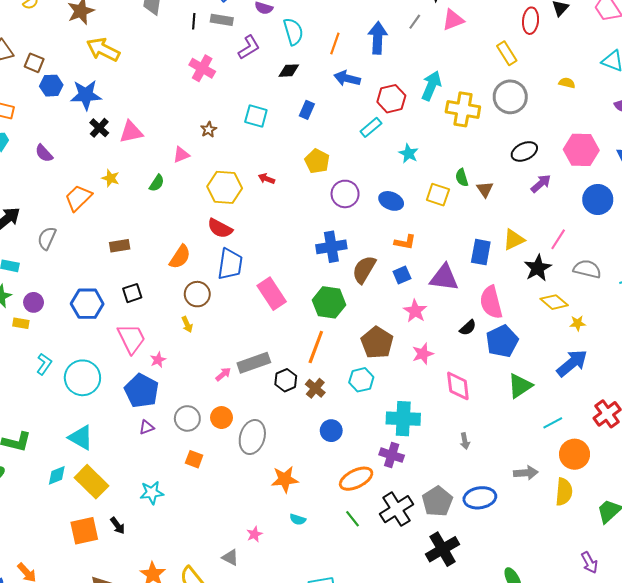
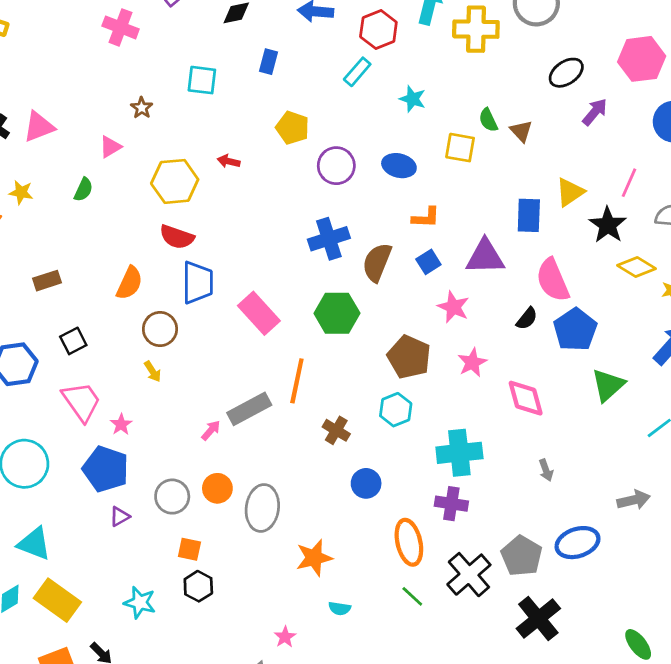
orange line: (316, 347) -> (297, 381), moved
black hexagon: (286, 380) -> (198, 586), moved
orange ellipse: (356, 479) -> (409, 542), turned -68
cyan star: (152, 493) -> (140, 603), turned 30

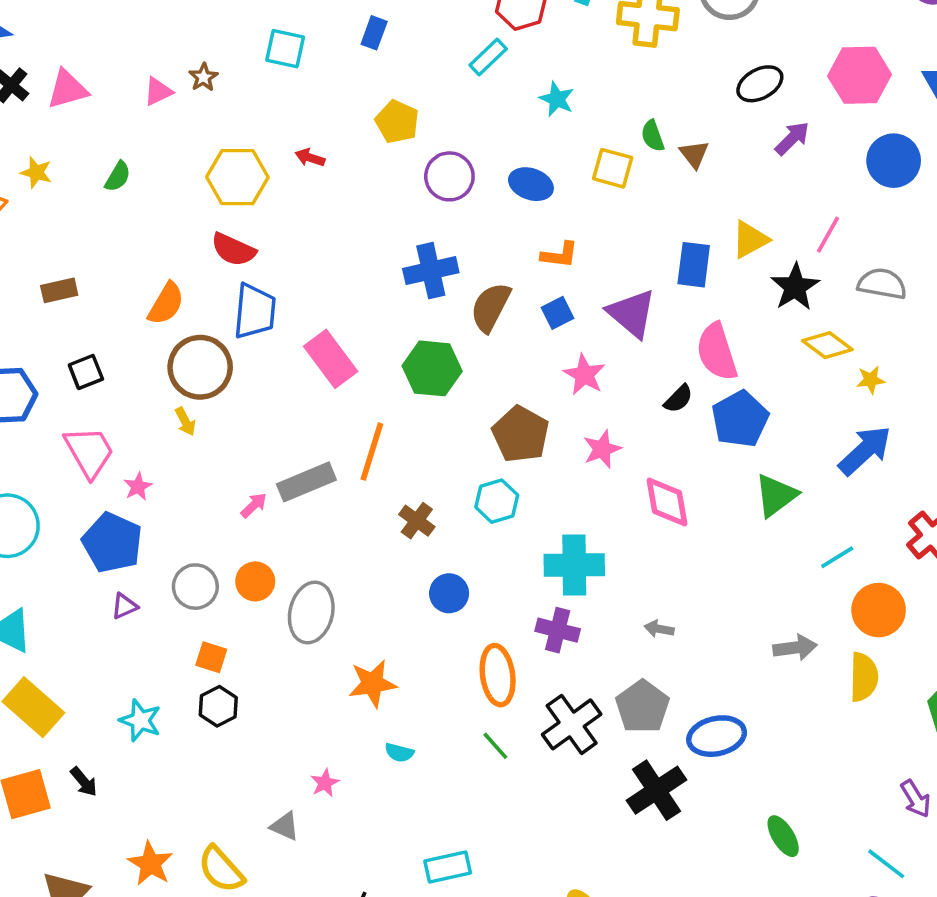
pink triangle: (110, 147) -> (158, 92), moved
purple triangle: (485, 257) -> (632, 313), turned 36
brown circle: (160, 329) -> (200, 367), size x1.4
gray arrow: (546, 470) -> (659, 629), moved, turned 115
blue ellipse: (578, 543) -> (717, 736), moved

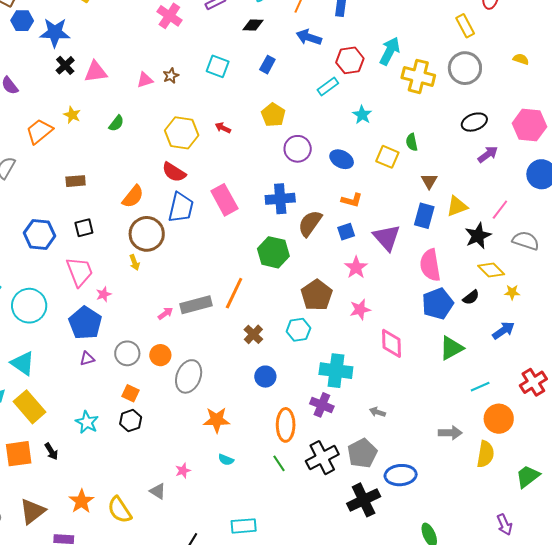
brown triangle: (694, 154) -> (429, 181), moved
pink rectangle: (331, 359) -> (224, 200), moved
black semicircle: (678, 399) -> (471, 297), moved
blue arrow: (865, 450) -> (504, 330), size x0.7

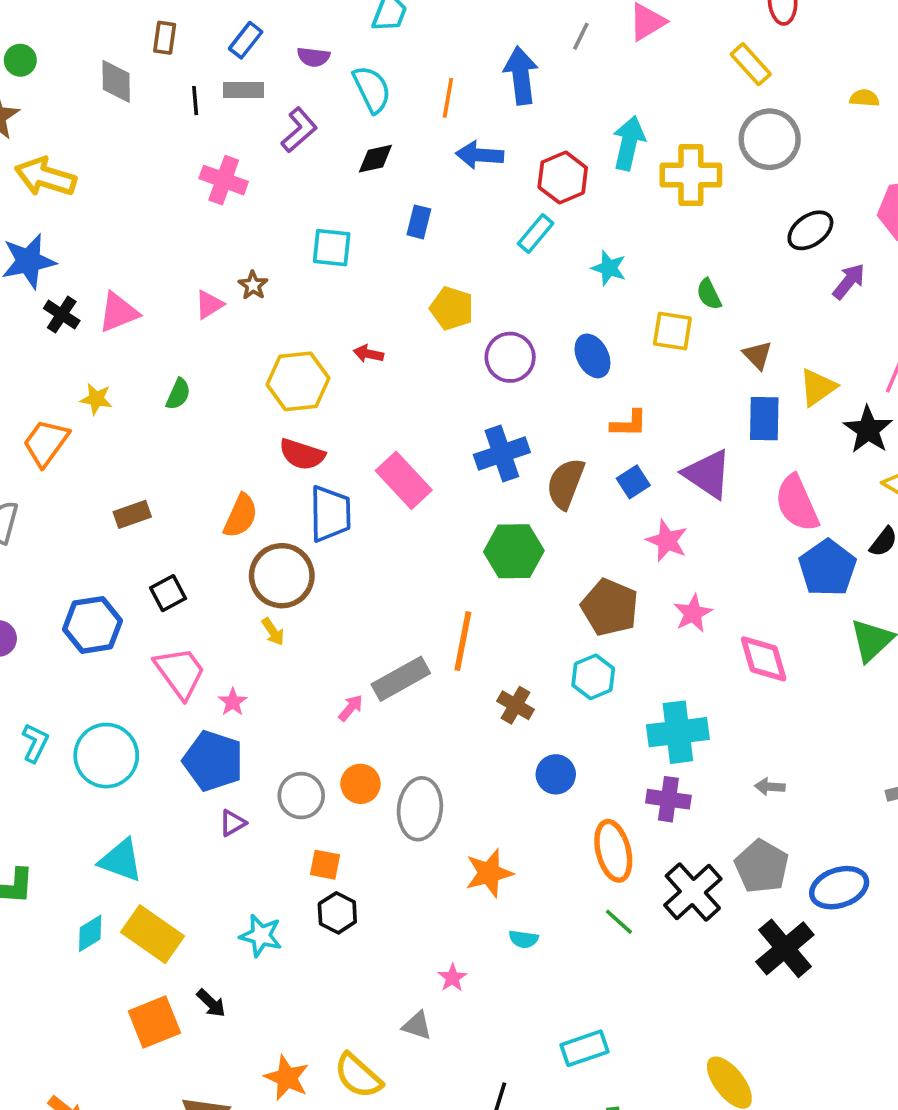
blue ellipse: (342, 159) -> (592, 356), turned 50

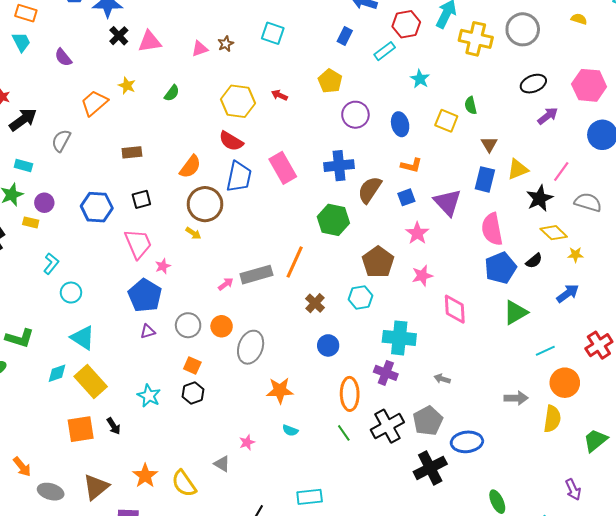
blue rectangle: (419, 222) -> (345, 36), moved
yellow arrow: (273, 632) -> (193, 233), turned -35
cyan circle: (106, 756) -> (71, 293), moved, size x0.6

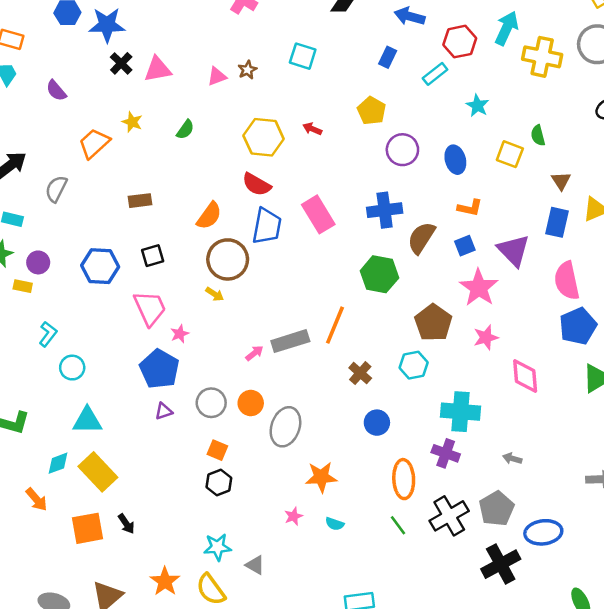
pink star: (417, 233) -> (479, 288), size x1.4
cyan triangle: (83, 338) -> (87, 421), turned -32
cyan star: (149, 396) -> (217, 547), moved, turned -30
pink star: (247, 442) -> (293, 516), moved
orange arrow: (22, 467) -> (36, 499), moved

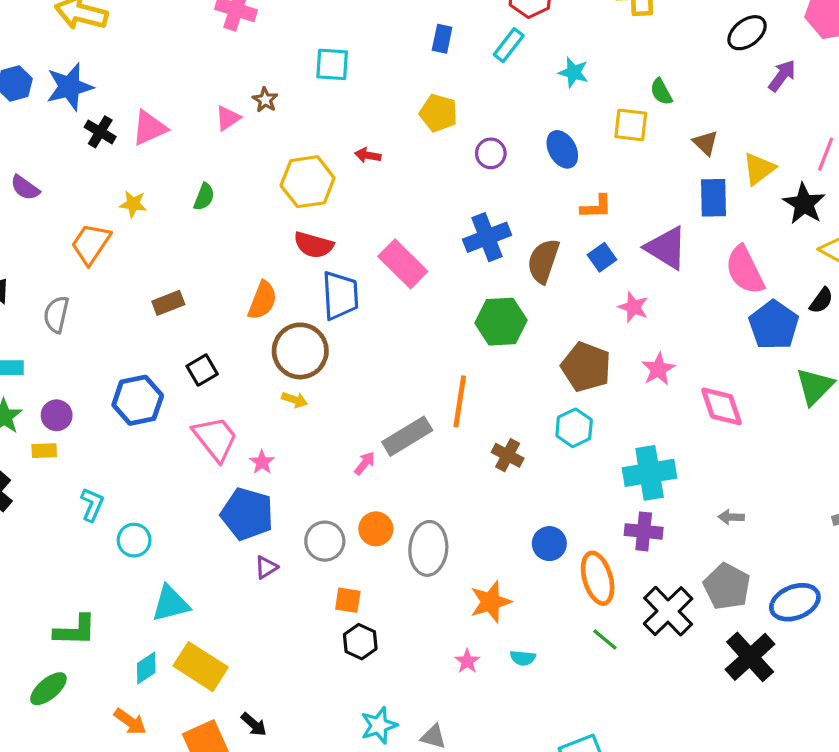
purple circle: (402, 150) -> (491, 153), size x0.7
pink star: (479, 288) -> (633, 307), size x0.6
blue circle: (377, 423) -> (549, 544), moved

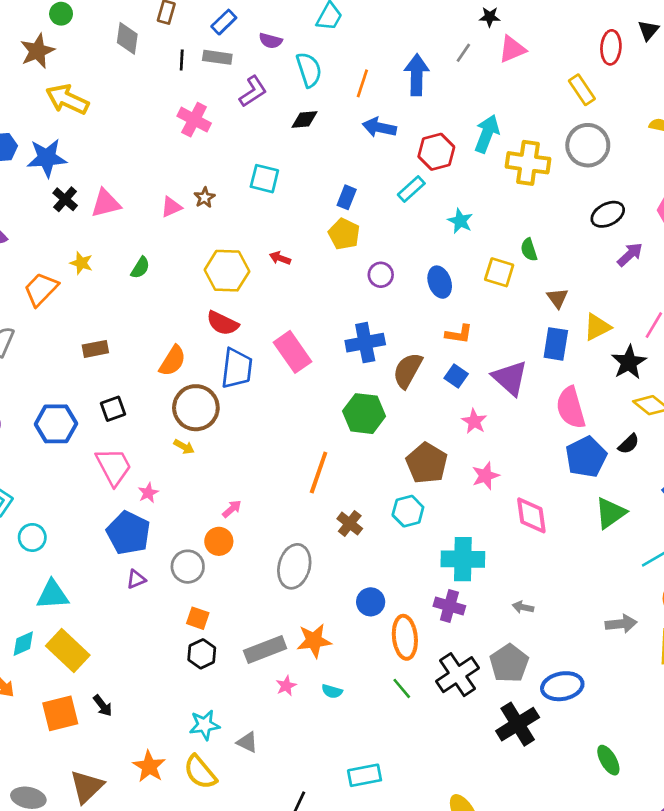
blue rectangle: (442, 39) -> (347, 197), moved
blue square: (602, 257) -> (456, 376), turned -30
gray rectangle: (407, 436) -> (265, 649), moved
orange circle: (376, 529) -> (219, 541), moved
gray ellipse: (428, 548) -> (294, 566), moved

